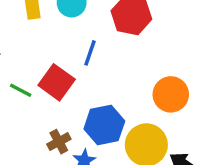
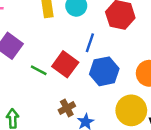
blue hexagon: (104, 125) -> (104, 71), moved

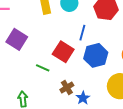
green line: (39, 70) -> (43, 68), moved

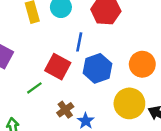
green line: (43, 68) -> (34, 88), turned -56

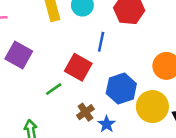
blue hexagon: (97, 68) -> (121, 88), moved

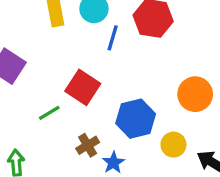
blue line: (101, 42) -> (113, 38), moved
yellow circle: (152, 107) -> (173, 145), size x0.6

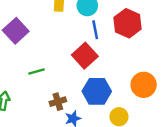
blue line: (113, 38) -> (95, 30), turned -42
red square: (83, 87) -> (85, 56), moved

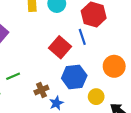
blue line: (95, 30) -> (82, 37), moved
green line: (36, 71) -> (13, 76), moved

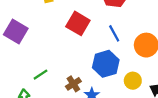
blue line: (82, 37) -> (114, 33), moved
red square: (60, 47) -> (78, 23), moved

